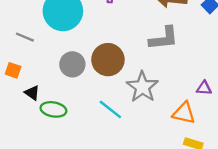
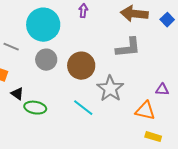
gray circle: (72, 64) -> (46, 60), moved

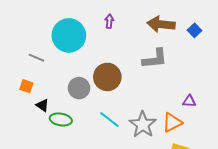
gray circle: (46, 60) -> (79, 88), moved
gray star: (110, 89) -> (143, 125), moved
orange triangle: (145, 111) -> (172, 123), turned -40

